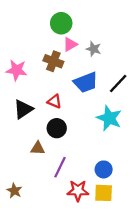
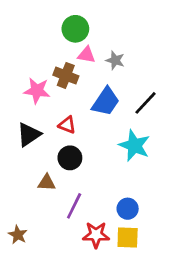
pink triangle: (70, 44) -> (86, 55), turned 40
pink star: (17, 70) -> (37, 91), moved
blue trapezoid: (86, 82) -> (106, 102), turned -35

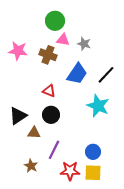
pink star: (37, 91) -> (18, 51), moved
black triangle: (29, 135) -> (18, 116), moved
brown star: (18, 235) -> (31, 166), moved

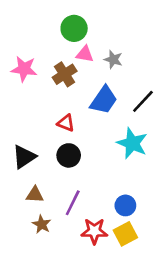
brown cross: (48, 55) -> (65, 74), turned 36
brown triangle: (34, 133) -> (35, 195), moved
yellow square: (93, 173) -> (125, 234), turned -30

